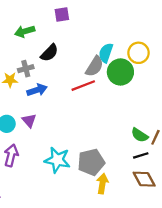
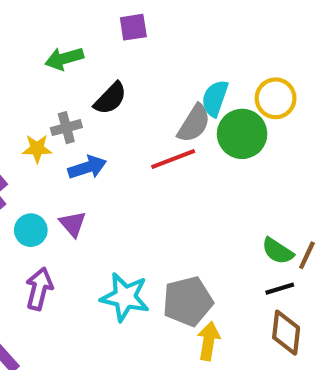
brown diamond: (144, 179) -> (286, 333), turned 35

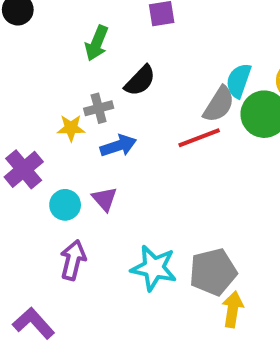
green arrow: (64, 59) -> (97, 43), turned -52

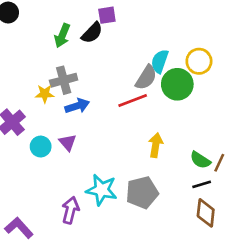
black semicircle: (140, 81) -> (92, 33), moved
gray cross: (99, 108) -> (64, 80), size x1.4
purple arrow: (73, 260) -> (70, 210), moved
yellow arrow: (233, 309) -> (156, 145), moved

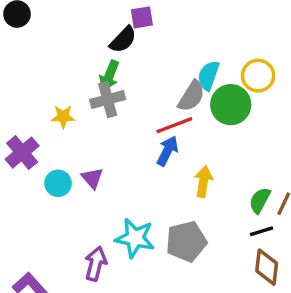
green arrow: (62, 36) -> (109, 76), moved
gray cross: (64, 80) -> (108, 100), moved
blue arrow: (77, 106) -> (167, 151), moved, turned -45
green semicircle: (200, 160) -> (260, 200), turned 85

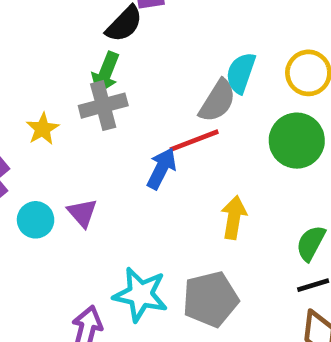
green circle: (231, 105) -> (297, 141), moved
yellow star: (63, 117) -> (43, 129), turned -30
blue arrow: (167, 151) -> (161, 169), moved

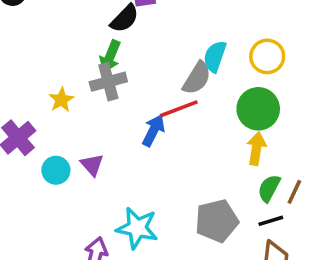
yellow arrow: (234, 218) -> (256, 149), moved
gray pentagon: (210, 299) -> (217, 221), moved

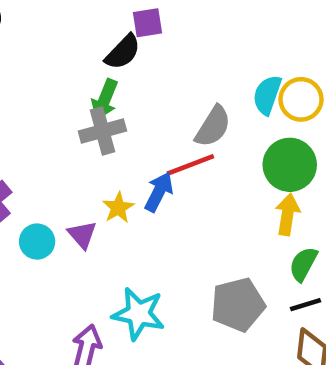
cyan semicircle: (215, 56) -> (267, 95), moved
yellow star: (61, 100) -> (118, 208), moved

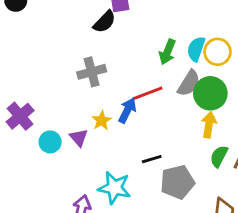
green arrow: (105, 99) -> (167, 52), moved
gray semicircle: (213, 126) -> (189, 83), moved
black line: (306, 305) -> (152, 159), moved

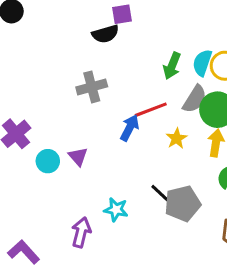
black semicircle: (104, 22) -> (105, 34), turned 30
yellow star: (102, 120) -> (177, 138), moved
black line: (152, 159) -> (160, 193), moved, turned 60
cyan star: (114, 188) -> (116, 210), size x0.7

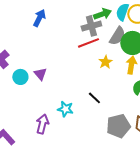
green arrow: (172, 66) -> (102, 14), turned -132
gray cross: (92, 87) -> (91, 26), moved
blue arrow: (130, 128) -> (39, 18), moved
gray pentagon: (183, 204) -> (118, 126), moved

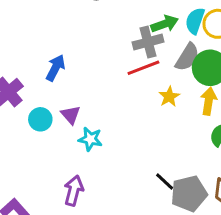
blue arrow: (39, 18) -> (56, 68), moved
black line: (94, 98) -> (165, 181), moved
cyan star: (65, 109) -> (90, 139), moved

